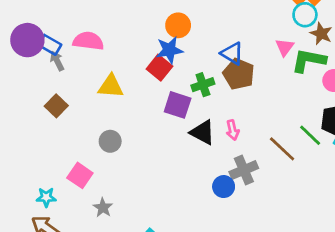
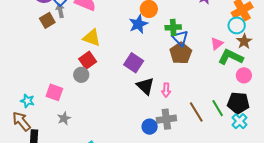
blue star: (169, 50) -> (138, 24), turned -30
red square: (159, 68) -> (88, 60), moved
green cross: (203, 85) -> (173, 27), moved
brown square: (56, 106) -> (47, 20), moved
pink square: (80, 175) -> (54, 92), turned -30

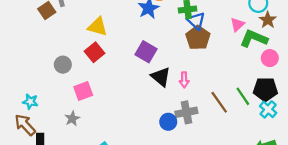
gray circle: (81, 75) -> (63, 65), moved
pink square: (54, 92) -> (83, 91), moved, turned -36

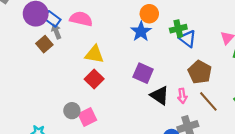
brown pentagon: (198, 38) -> (200, 72), moved
gray circle: (63, 65) -> (72, 111), moved
brown line: (219, 102) -> (208, 101), moved

